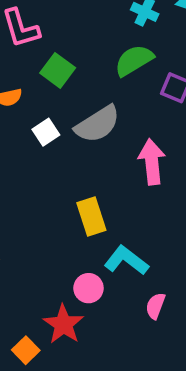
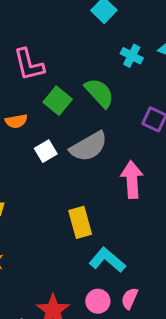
green semicircle: (134, 60) -> (99, 93), moved, turned 76
pink circle: (89, 288) -> (98, 301), moved

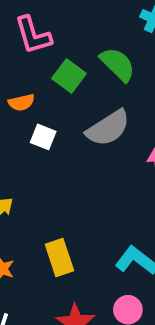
white square: (46, 151) -> (43, 137), moved, turned -35
yellow rectangle: (80, 222) -> (59, 258), moved

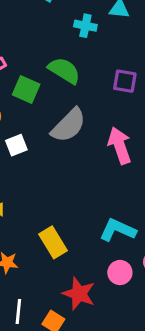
white square: (43, 137) -> (16, 145), turned -30

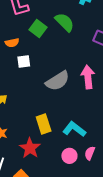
gray semicircle: (69, 125) -> (58, 81), moved
yellow rectangle: (53, 242) -> (44, 124), moved
red star: (79, 294) -> (30, 148), moved

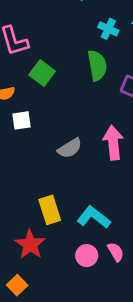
green semicircle: (65, 22) -> (97, 65), moved, turned 35
gray semicircle: (58, 81) -> (70, 148), size x0.7
pink semicircle: (90, 153) -> (116, 252), turned 128

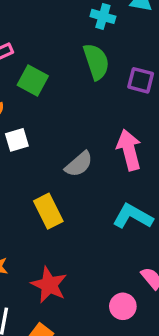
yellow rectangle: (50, 210) -> (48, 211), moved
cyan L-shape: (94, 217) -> (133, 216), moved
pink circle: (87, 256) -> (123, 306), moved

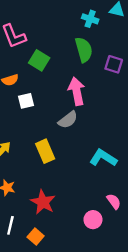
pink arrow: (129, 150) -> (77, 91), moved

